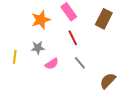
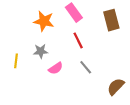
brown rectangle: (104, 19) -> (111, 20), turned -42
orange star: (41, 20) -> (44, 21), turned 30

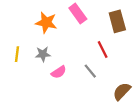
red line: (78, 40) -> (103, 50), moved
yellow line: (16, 61) -> (17, 54), moved

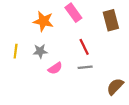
red line: (103, 50) -> (84, 47), moved
gray line: (90, 71) -> (85, 67), turned -56

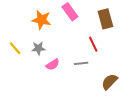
red line: (84, 47) -> (93, 44), moved
yellow line: (16, 51) -> (15, 48), turned -48

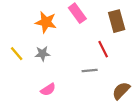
pink semicircle: (53, 64) -> (48, 90), moved

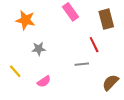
orange star: (46, 22) -> (25, 20), moved
yellow line: (17, 54) -> (15, 71), moved

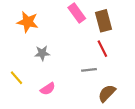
brown rectangle: (106, 19) -> (104, 21), moved
brown semicircle: (110, 83) -> (107, 93), moved

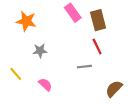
pink semicircle: (48, 89) -> (45, 84), turned -104
brown semicircle: (107, 93) -> (114, 89), moved

